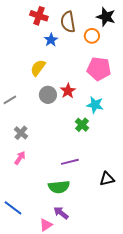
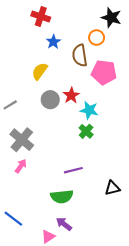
brown semicircle: (68, 22) -> (80, 55), moved
cyan star: (95, 105) -> (89, 110), moved
gray cross: (21, 133) -> (22, 140), size x1.6

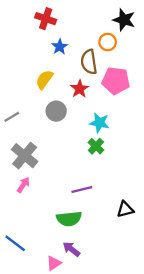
red star: (71, 95) -> (80, 89), moved

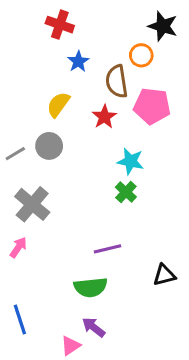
gray circle: (56, 111) -> (49, 146), moved
pink arrow: (23, 185) -> (18, 247), moved
blue line: (15, 243) -> (20, 320), turned 35

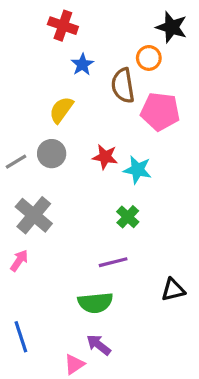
red star: (104, 117) -> (105, 157), moved, turned -30
green cross: (126, 192) -> (128, 217), moved

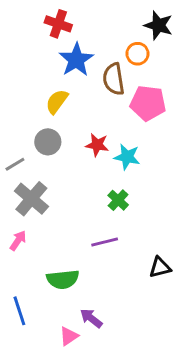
blue star: (82, 64) -> (76, 60), size x1.6
gray line: (16, 162) -> (15, 164), moved
green semicircle: (95, 303) -> (63, 279), moved

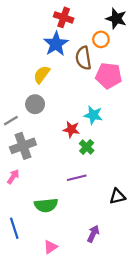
red cross: (58, 24) -> (64, 17), moved
red star: (97, 145) -> (71, 129), moved
gray cross: (31, 199) -> (23, 146), turned 30
purple arrow: (91, 318) -> (93, 234), moved, turned 77

